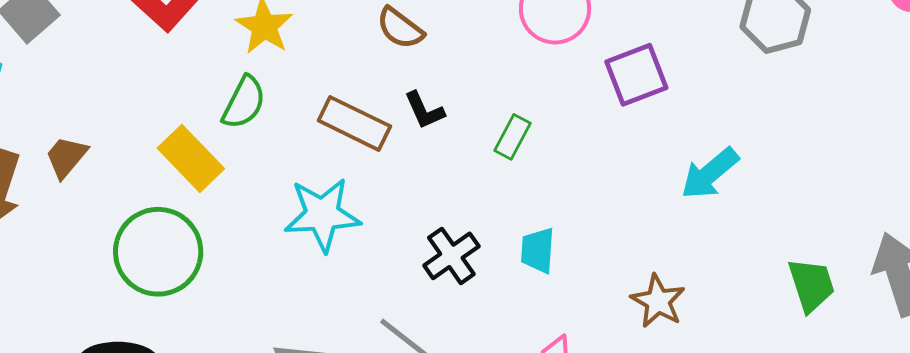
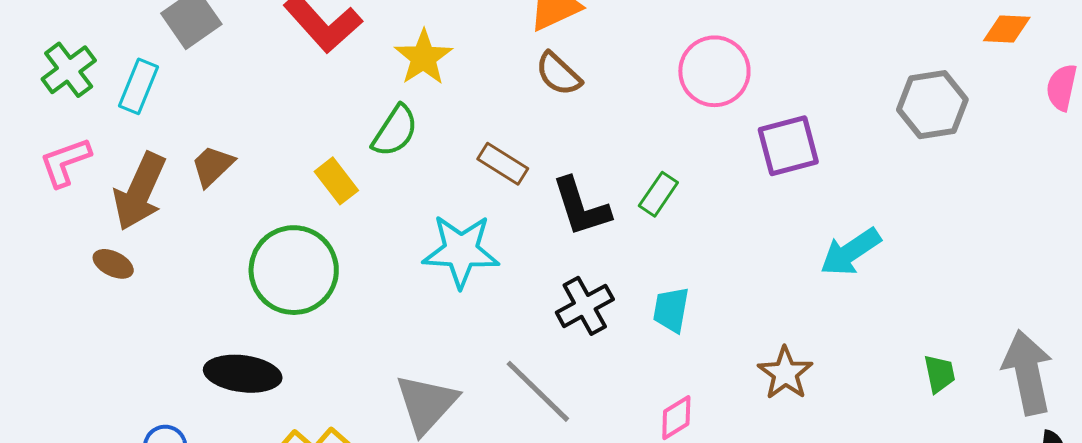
black L-shape: (424, 110) -> (581, 207), moved, size x1.5
brown rectangle: (354, 123) -> (503, 164), size x0.7
yellow rectangle: (191, 158) -> (336, 181), size x0.7
green trapezoid: (811, 285) -> (940, 374), size x0.7

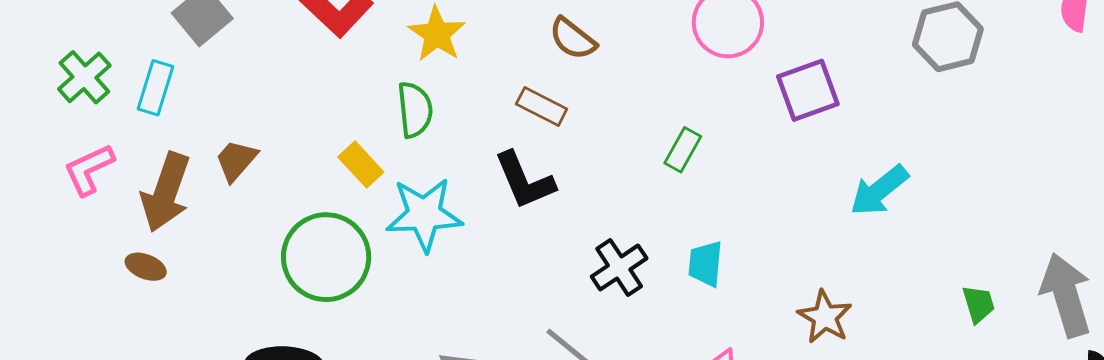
green semicircle: (395, 131) -> (415, 110), turned -34
brown rectangle: (503, 164) -> (542, 106), moved
black L-shape: (581, 207) -> (524, 180), moved
cyan star: (461, 251) -> (424, 214), moved

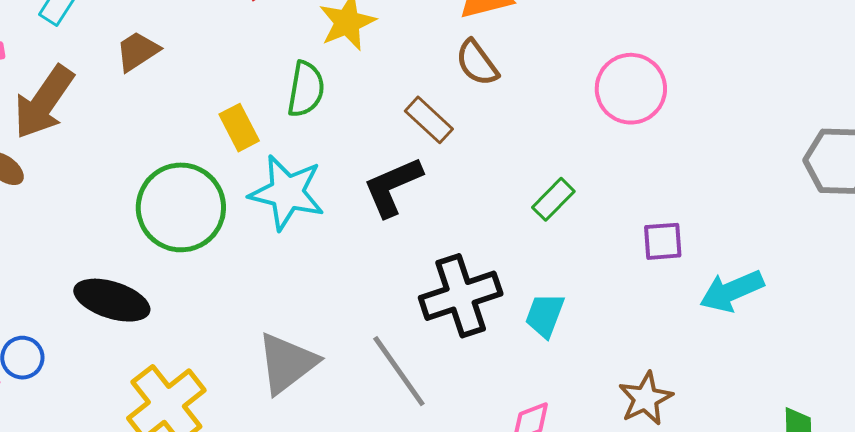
purple square: (808, 90) -> (663, 241), moved, size x0.7
brown trapezoid: (236, 160) -> (137, 51), moved
black L-shape: (524, 180) -> (393, 187), turned 74
black cross: (619, 267) -> (461, 296), size x1.4

